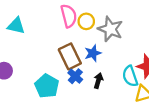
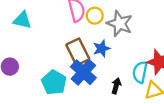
blue cross: (75, 76) -> (83, 72), size x1.6
cyan semicircle: (130, 76) -> (140, 72), turned 30
black arrow: (98, 81) -> (116, 86), moved

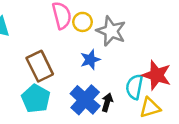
brown rectangle: (78, 52) -> (40, 66), moved
blue cross: (83, 72) -> (85, 100), moved

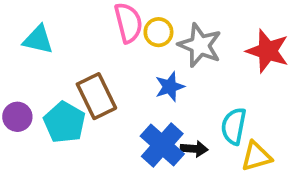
red star: (157, 75) -> (268, 51), moved
cyan pentagon: (36, 99) -> (64, 122), moved
black arrow: (107, 102) -> (194, 149), turned 78

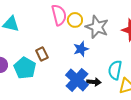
brown rectangle: (96, 96) -> (42, 54), size x0.6

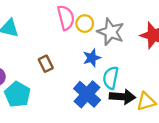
cyan pentagon: (25, 68) -> (17, 94), moved
cyan semicircle: (115, 70) -> (111, 78), moved
black arrow: (94, 82) -> (122, 97), moved, size x1.5

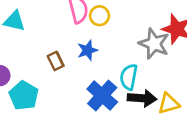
gray star: (111, 32) -> (154, 44), moved
blue star: (92, 58) -> (88, 50), moved

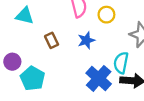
yellow circle: (99, 16) -> (106, 15), moved
brown rectangle: (56, 61) -> (52, 40), moved

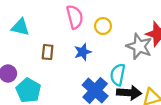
brown rectangle: (52, 40) -> (48, 52), turned 32

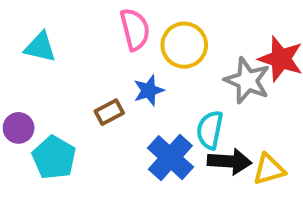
yellow circle: (103, 26) -> (184, 45), size x1.5
brown rectangle: (48, 52) -> (109, 112), moved, turned 56

